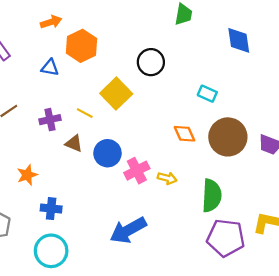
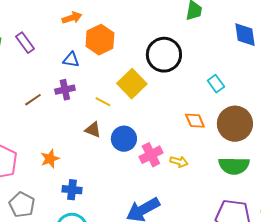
black circle: (151, 62) -> (164, 55), size x1.4
cyan rectangle: (207, 94) -> (216, 84), turned 30
purple cross: (50, 120) -> (65, 90), moved
green semicircle: (212, 196) -> (234, 166), moved, turned 88

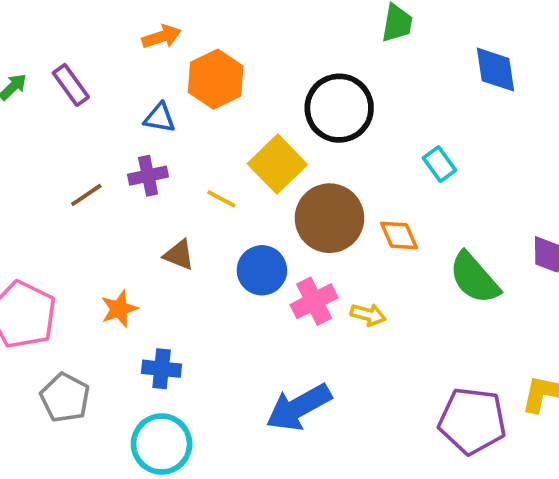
brown circle: (235, 124) -> (329, 218), moved
brown triangle: (93, 130) -> (179, 255), moved
green semicircle: (234, 166) -> (474, 278), moved, turned 48

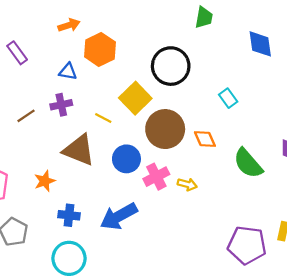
brown triangle: (179, 255) -> (79, 150), size x1.8
blue arrow: (299, 407) -> (119, 216), moved

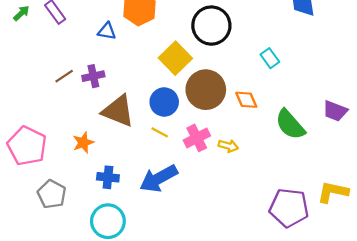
purple cross: (61, 105) -> (93, 76), moved
yellow line: (103, 118) -> (160, 132), moved
blue circle: (126, 159) -> (164, 102), moved

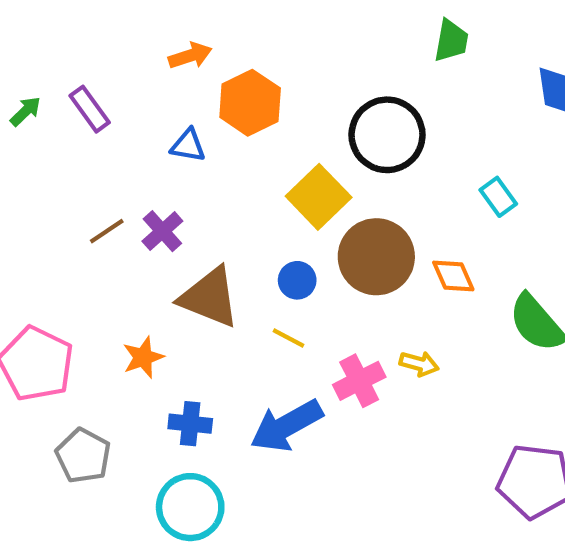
purple cross: (93, 76) -> (162, 231), turned -30
blue circle: (164, 102) -> (297, 280), size x0.7
pink cross: (197, 138) -> (359, 381), moved

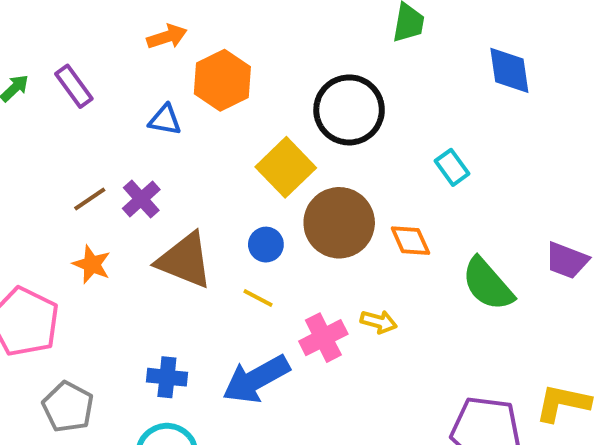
orange star: (143, 357) -> (92, 264), moved, turned -30

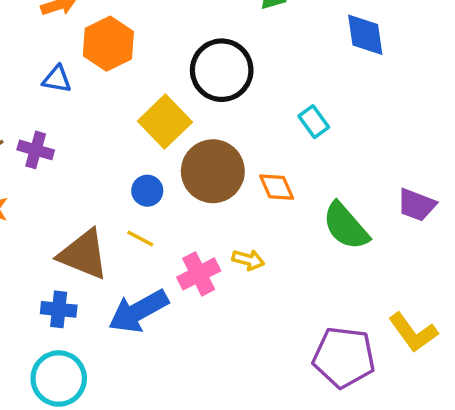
purple cross: (141, 199) -> (36, 150), turned -32
brown triangle: (185, 260) -> (83, 254), moved
yellow L-shape: (563, 403) -> (413, 332), turned -138

